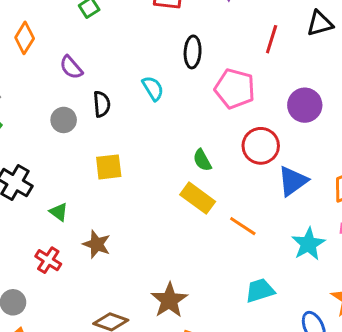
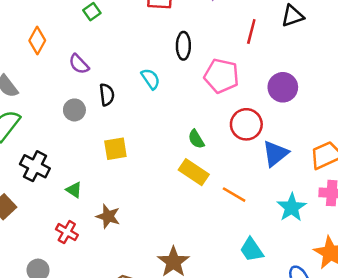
cyan trapezoid: (260, 290) -> (252, 250), turned -104

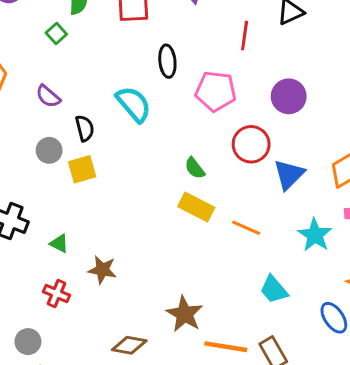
cyan semicircle: (151, 79) -> (134, 104), size x1.5
yellow square: (115, 149) -> (82, 169), moved

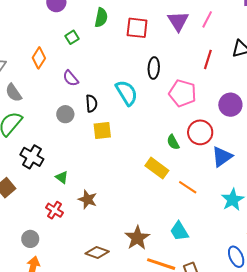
green square: (56, 33) -> (72, 37), moved
green semicircle: (195, 168) -> (173, 142), moved
yellow square: (82, 169) -> (102, 131), moved
cyan trapezoid: (274, 290) -> (179, 231), moved

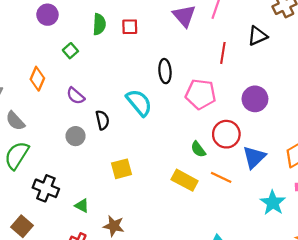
red square: (137, 28) -> (130, 27), moved, size x0.7
yellow square: (102, 131) -> (121, 169), moved
orange line: (188, 187) -> (221, 177), moved

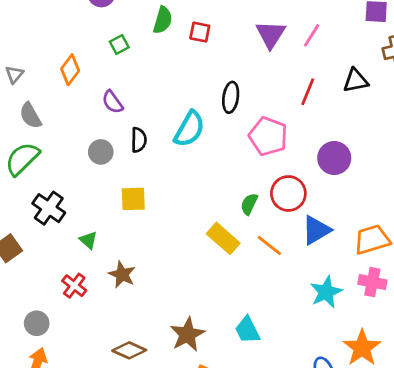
cyan semicircle: (139, 103) -> (189, 129), turned 56
green semicircle: (198, 149) -> (249, 204), turned 49
yellow square: (121, 169) -> (133, 199), moved

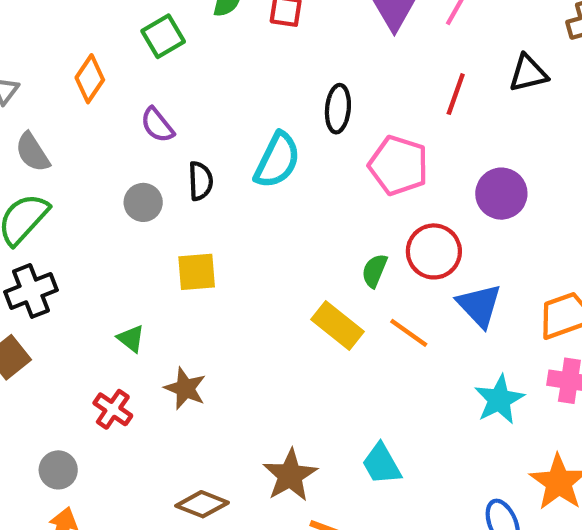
green square: (119, 44) -> (163, 36), size x1.4
black cross: (49, 208) -> (31, 291), moved, turned 36
blue triangle: (316, 230) -> (479, 305), turned -40

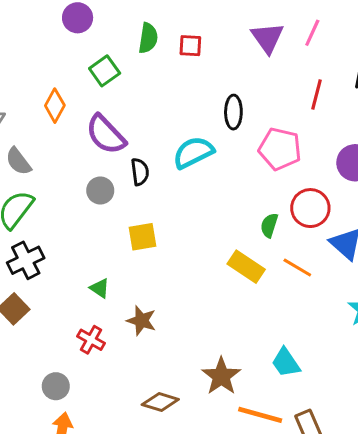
purple semicircle: (157, 125) -> (106, 134), size x1.6
cyan semicircle: (277, 160) -> (193, 152), turned -138

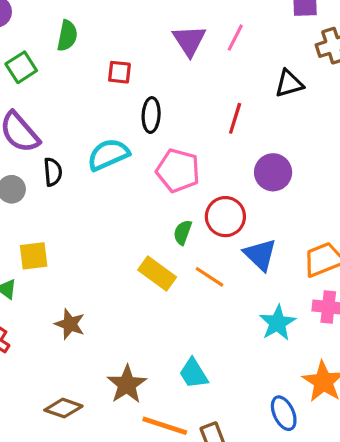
red square: (190, 46) -> (119, 72), moved
red line: (316, 95) -> (235, 118), moved
pink pentagon: (280, 149) -> (178, 171), moved
yellow square: (143, 237) -> (34, 256), moved
brown star: (141, 321) -> (70, 324), moved

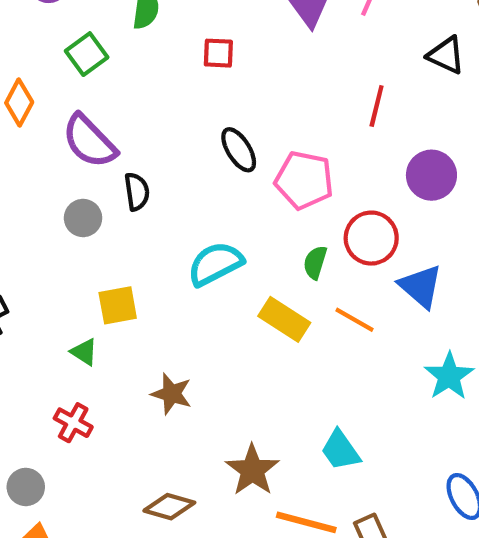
black triangle: (289, 84) -> (446, 55), turned 44
black ellipse: (151, 115) -> (239, 150), moved, turned -32
cyan semicircle: (108, 155) -> (215, 264), moved

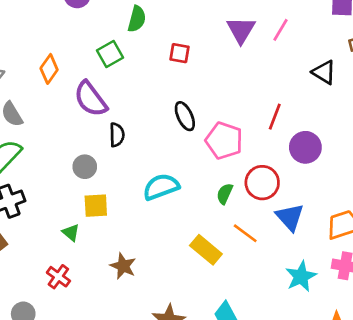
green square: (87, 54) -> (110, 54), moved
red line: (377, 106) -> (275, 117), moved
gray circle: (83, 218) -> (85, 167), moved
yellow rectangle: (284, 319) -> (206, 250), moved

